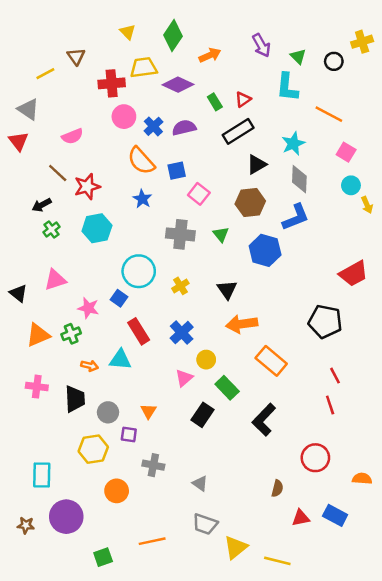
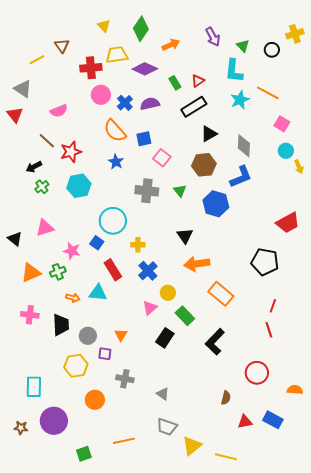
cyan star: (293, 144) -> (240, 100), moved
yellow cross: (180, 286) -> (138, 245), moved, turned 32
red line: (335, 376) -> (273, 306), turned 48

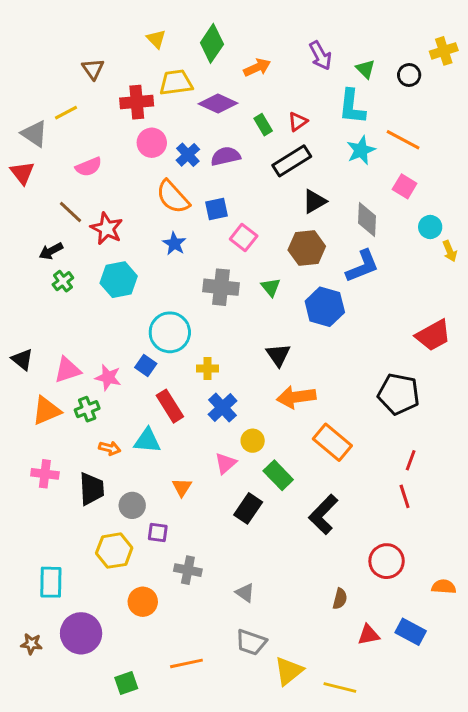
yellow line: (37, 60) -> (66, 113), moved
pink square: (282, 124) -> (405, 186), moved
red star: (71, 152) -> (107, 229), turned -30
pink triangle: (45, 228) -> (67, 370), moved
orange triangle: (121, 335) -> (182, 487), moved

